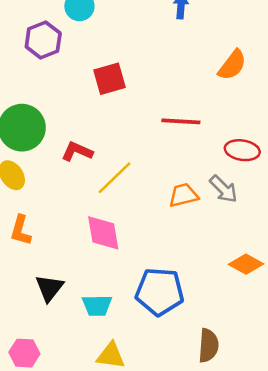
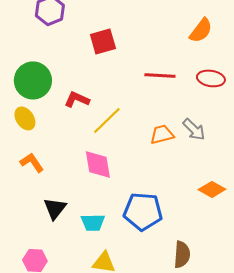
red ellipse: (242, 150) -> (211, 78), moved
orange L-shape: (21, 230) -> (32, 162), turned 130

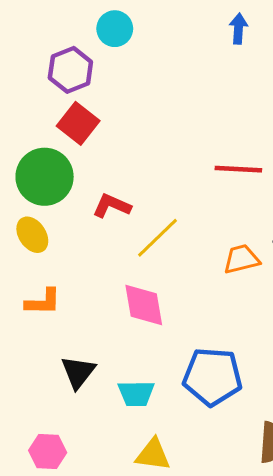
red square: (103, 41) -> (78, 123), moved, turned -36
orange L-shape: (32, 162) -> (43, 302), turned 125

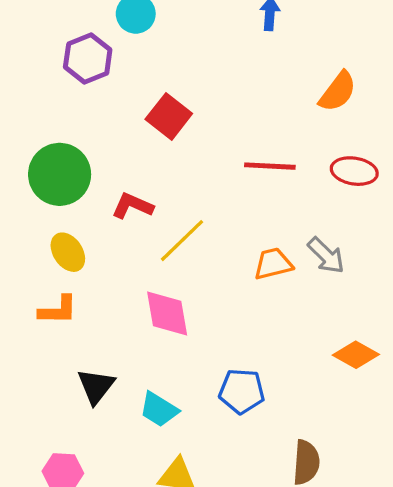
red square: (78, 123) -> (169, 116), moved
yellow ellipse: (32, 235) -> (68, 252), moved
blue pentagon: (212, 377) -> (242, 391), size x0.7
cyan trapezoid: (136, 394) -> (159, 409), turned 33

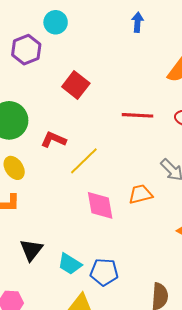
orange trapezoid: (273, 264) -> (141, 194), moved
pink diamond: (167, 313) -> (100, 205), moved
blue pentagon: (242, 391) -> (104, 272), moved

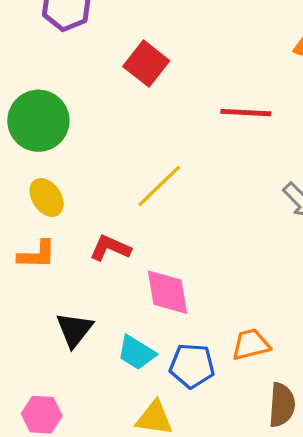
red L-shape: (54, 140) -> (110, 248), moved
orange trapezoid: (141, 194) -> (251, 344), moved
pink diamond: (100, 205) -> (167, 292), moved

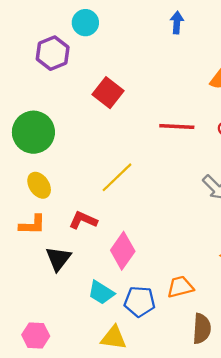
pink diamond: (167, 292) -> (123, 251), turned 45
black triangle: (74, 330) -> (58, 259), moved

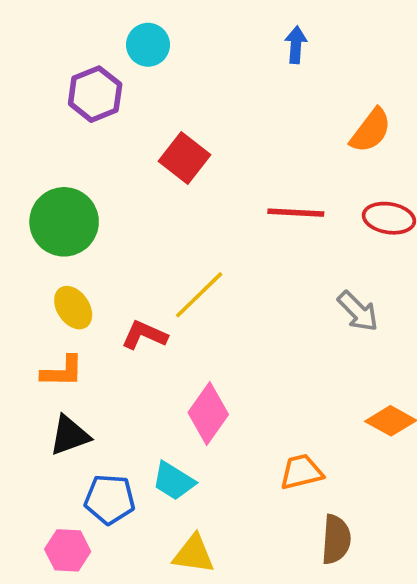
red L-shape: (83, 220) -> (144, 335), moved
black triangle: (58, 259) -> (70, 435), moved, turned 32
blue pentagon: (140, 302) -> (110, 499), moved

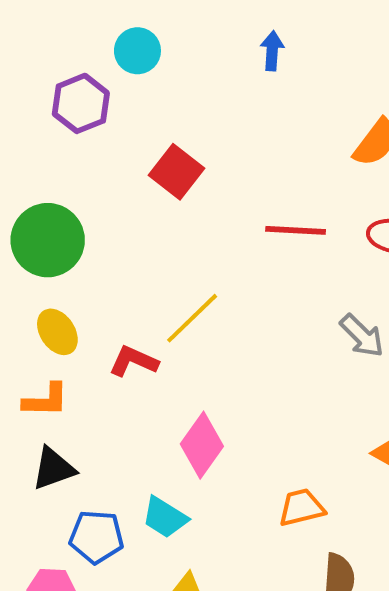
blue arrow: (296, 45) -> (272, 51), moved

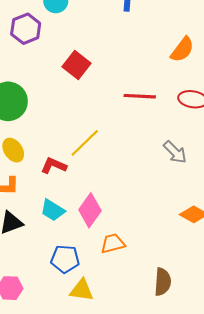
orange trapezoid: (301, 508) -> (113, 243), moved
cyan trapezoid: (165, 517) -> (53, 210), moved
blue pentagon: (96, 537) -> (65, 259), moved

